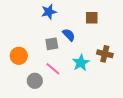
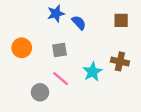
brown square: (92, 18) -> (121, 20), moved
blue semicircle: (69, 35) -> (79, 23), moved
orange circle: (19, 56) -> (22, 48), moved

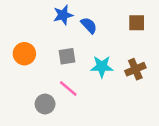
brown cross: (120, 61) -> (135, 69), turned -36
cyan star: (93, 72) -> (102, 67), moved, turned 30

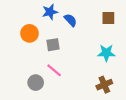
orange circle: (24, 54) -> (29, 33), moved
cyan star: (102, 67) -> (106, 53), moved
brown cross: (135, 69) -> (104, 85), moved

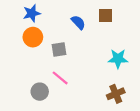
blue star: (50, 12) -> (32, 13), moved
brown square: (108, 18) -> (106, 16), moved

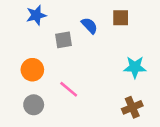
orange circle: (33, 37) -> (32, 70), moved
gray square: (59, 50) -> (64, 40), moved
gray circle: (40, 92) -> (34, 105), moved

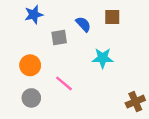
cyan star: (135, 67) -> (103, 58), moved
brown cross: (132, 107) -> (135, 102), moved

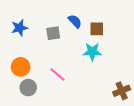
blue star: (34, 15) -> (20, 28), moved
brown square: (112, 17) -> (97, 29), moved
orange circle: (30, 65) -> (21, 67), moved

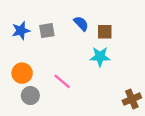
gray square: (53, 33) -> (47, 31), moved

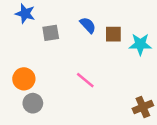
blue star: (21, 31) -> (25, 14), moved, turned 30
cyan star: (100, 57) -> (140, 44), moved
pink line: (62, 81) -> (85, 80), moved

